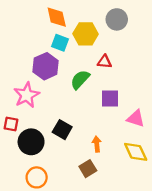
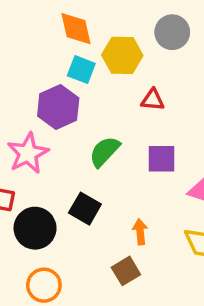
green semicircle: (80, 80) -> (105, 152), moved

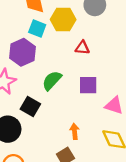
black square: (85, 209) -> (30, 107), moved

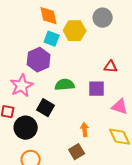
red triangle: (82, 48) -> (111, 67), moved
green semicircle: (52, 81) -> (65, 85), turned 42

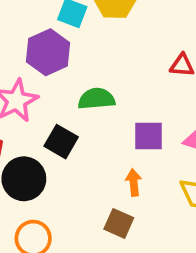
purple square: (97, 89) -> (149, 136), moved
brown square: (77, 152) -> (119, 223), turned -35

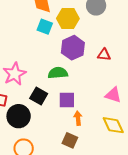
purple hexagon: (48, 52) -> (73, 48), moved
purple square: (149, 136) -> (67, 100), moved

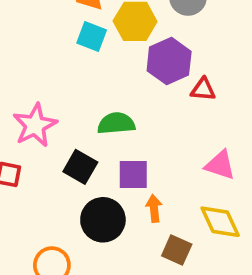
purple hexagon: (73, 48) -> (169, 61), moved
black circle: (19, 116) -> (103, 220), moved
brown square: (70, 140) -> (177, 250), moved

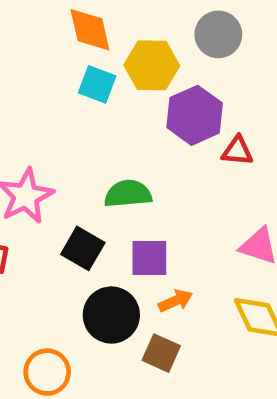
orange arrow: (154, 208) -> (176, 301), turned 72
brown square: (177, 250) -> (161, 353), moved

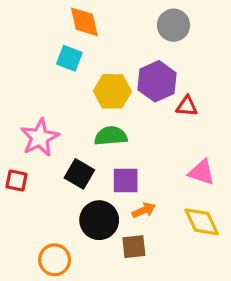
yellow hexagon: (152, 65) -> (112, 91), moved
cyan square: (97, 84) -> (69, 58), moved
brown square: (161, 353) -> (134, 247), turned -30

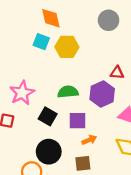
purple hexagon: (157, 81) -> (102, 94), moved
yellow hexagon: (112, 91) -> (67, 47), moved
black circle: (99, 220) -> (49, 152), moved

